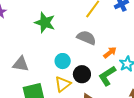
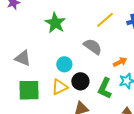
orange arrow: (110, 52) -> (120, 62), moved
green L-shape: (107, 76) -> (105, 88), turned -45

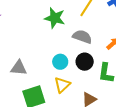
green star: (55, 23) -> (55, 18), moved
black circle: (80, 81) -> (85, 62), moved

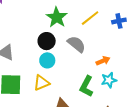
black circle: (85, 62) -> (47, 41), moved

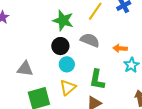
orange arrow: (103, 61) -> (120, 48), turned -136
green L-shape: (86, 86) -> (97, 80), moved

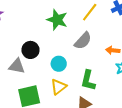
gray semicircle: (90, 40) -> (83, 41), turned 108
black circle: (60, 46) -> (30, 50), moved

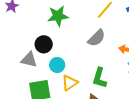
green star: (57, 20) -> (58, 16), moved, turned -30
cyan circle: (59, 64) -> (57, 65), moved

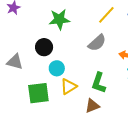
gray triangle: (29, 60) -> (15, 62), moved

